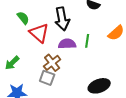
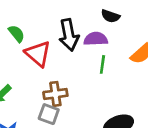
purple semicircle: (67, 44) -> (96, 39), moved
brown cross: (52, 63) -> (55, 94), turned 30

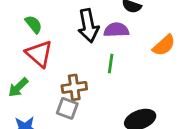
red triangle: (38, 54) -> (39, 54), moved
green line: (102, 64) -> (111, 64), moved

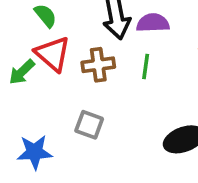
green arrow: (18, 87) -> (22, 72), moved
brown cross: (74, 87) -> (98, 65), moved

